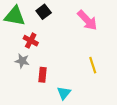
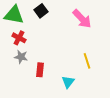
red cross: (31, 41) -> (19, 38), moved
cyan triangle: (64, 93) -> (68, 82), moved

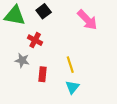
red cross: (19, 38) -> (35, 40), moved
yellow line: (87, 61) -> (70, 65), moved

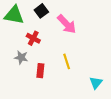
pink arrow: (87, 20) -> (67, 24), moved
cyan triangle: (72, 87) -> (96, 83), moved

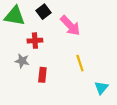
red cross: (33, 38) -> (35, 41), turned -32
yellow line: (67, 61) -> (80, 63), moved

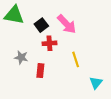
black square: (44, 12) -> (41, 25), moved
red cross: (35, 41) -> (49, 43), moved

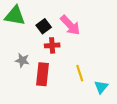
yellow line: (76, 59) -> (80, 73), moved
red rectangle: (40, 71) -> (43, 74), size x1.5

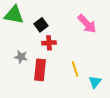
pink arrow: (70, 25) -> (87, 24), moved

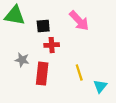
pink arrow: (87, 24) -> (79, 21), moved
black square: (41, 25) -> (43, 26), turned 32

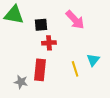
gray star: (22, 60) -> (21, 82), moved
cyan triangle: (100, 86) -> (93, 60), moved

